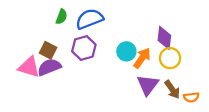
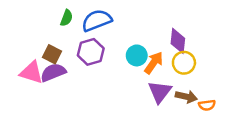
brown arrow: (172, 89) -> (186, 97), turned -42

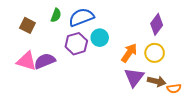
purple diamond: (178, 41) -> (157, 24), moved, turned 30
brown square: (52, 54) -> (27, 25), moved
cyan circle: (137, 55) -> (100, 38), moved

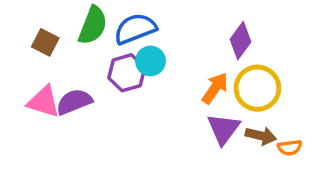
green semicircle: (56, 15) -> (93, 25), size x1.6
purple diamond: (157, 24) -> (240, 41), moved
cyan circle: (100, 38) -> (150, 61), moved
yellow circle: (155, 53) -> (257, 88), size x1.4

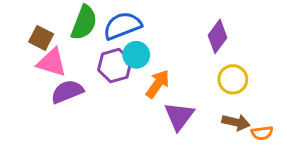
orange arrow: (215, 88) -> (158, 84), moved
yellow circle: (257, 88) -> (233, 79), size x0.7
pink triangle: (44, 102) -> (52, 62), moved
purple triangle: (223, 129) -> (179, 116), moved

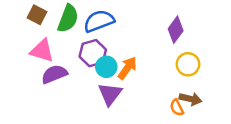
brown square: (41, 38) -> (37, 15), moved
cyan circle: (136, 55) -> (106, 67), moved
purple triangle: (179, 116) -> (110, 94), moved
orange semicircle: (262, 133) -> (177, 108), moved, turned 70

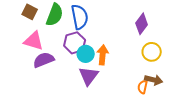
blue semicircle: (99, 21) -> (80, 17), turned 100
orange arrow: (127, 68) -> (103, 55), turned -30
orange semicircle: (177, 108) -> (143, 87), turned 40

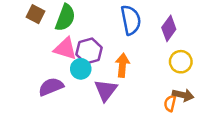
blue semicircle: (80, 17) -> (131, 20), moved
pink triangle: (34, 41) -> (65, 49), moved
cyan circle: (86, 54) -> (81, 69), moved
purple semicircle: (44, 60) -> (51, 87), moved

